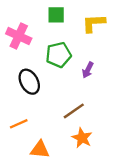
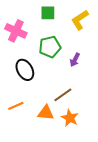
yellow L-shape: (94, 23) -> (80, 20), turned -30
orange triangle: (40, 150) -> (46, 113), moved

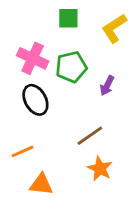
pink cross: (16, 31) -> (33, 58), moved
orange triangle: (46, 113) -> (41, 184), moved

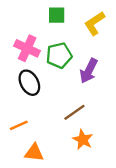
purple arrow: (107, 86) -> (89, 71), size x1.5

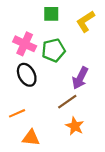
purple arrow: (89, 71) -> (80, 78), moved

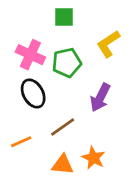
yellow L-shape: (85, 21) -> (108, 44), moved
brown line: (67, 102) -> (63, 127), moved
orange triangle: (31, 138) -> (63, 165), moved

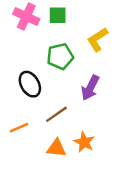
pink cross: (30, 55) -> (26, 17), moved

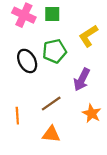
black ellipse: (30, 84) -> (27, 61), moved
orange line: (19, 128) -> (17, 116), turned -70
orange star: (84, 142) -> (92, 113), moved

